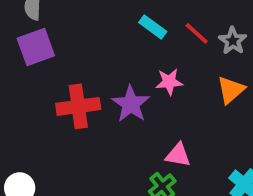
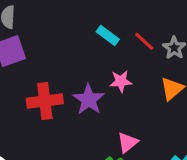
pink triangle: (178, 155) -> (127, 142), turned -50

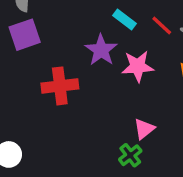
pink star: (121, 81) -> (138, 66), size x1.4
purple star: (89, 99) -> (101, 50), moved

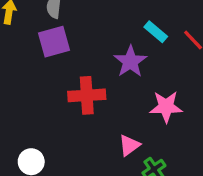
pink star: (138, 66) -> (166, 107), moved
pink triangle: (144, 129) -> (129, 145), moved

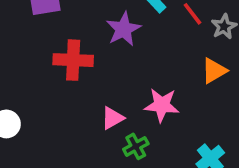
pink star: (166, 107) -> (162, 105), moved

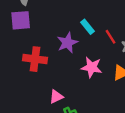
pink star: (162, 105) -> (92, 67), moved

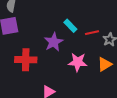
red line: (111, 37) -> (92, 33), turned -64

